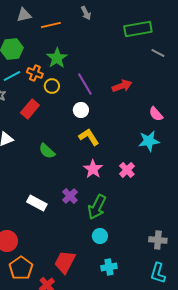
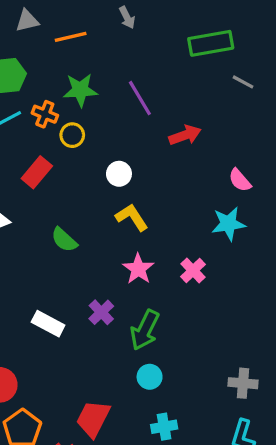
green star: (57, 58) -> (80, 90), turned 30
purple line: (85, 84) -> (140, 98), moved

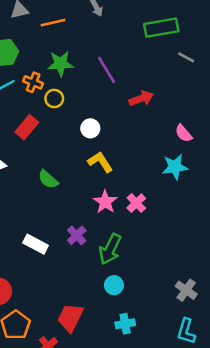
pink cross: (193, 270) -> (136, 203), moved
gray cross: (243, 383) -> (186, 290), turned 30

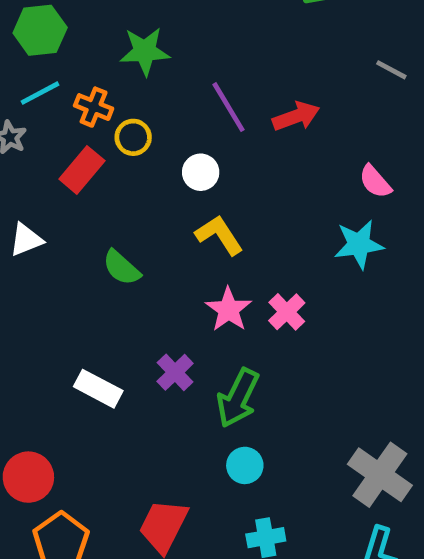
gray line: (186, 57) -> (391, 70), moved
purple line: (106, 70) -> (229, 107), moved
orange cross: (33, 82) -> (94, 107), moved
yellow circle: (54, 99) -> (133, 137), moved
gray cross: (186, 290) -> (380, 475), size x1.5

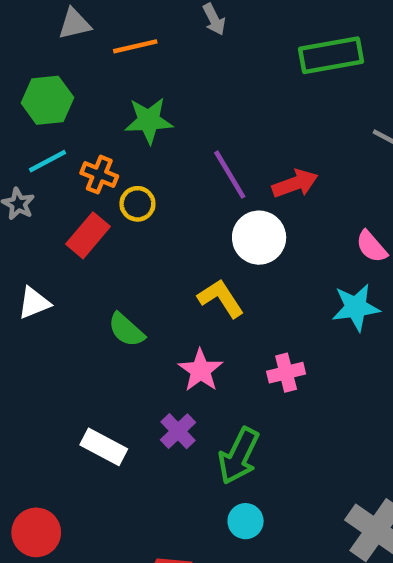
white circle: (201, 172) -> (259, 238), moved, size x1.5
pink star: (229, 310) -> (201, 370), moved
pink cross: (287, 312) -> (286, 373), turned 30

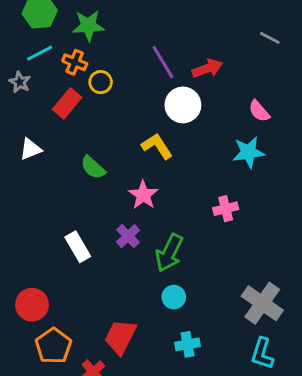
green star: (149, 121) -> (88, 26), moved
pink cross: (286, 373) -> (226, 209), moved
white rectangle: (104, 447) -> (78, 247), turned 32

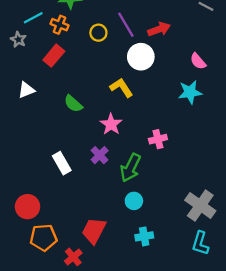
yellow circle: (101, 82) -> (98, 33), moved
pink cross: (226, 209) -> (158, 139), moved
orange pentagon: (53, 346) -> (43, 238), turned 30

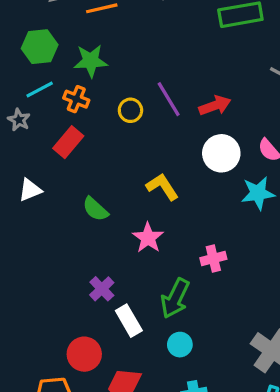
white circle: (141, 57) -> (221, 153), moved
purple cross: (100, 155) -> (102, 289), moved
white rectangle: (62, 163) -> (129, 321), moved
red circle: (27, 207) -> (84, 354), moved

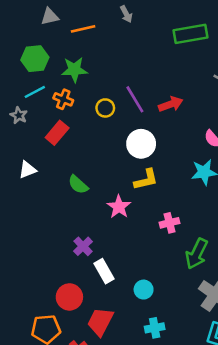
white circle: (221, 153) -> (141, 144), moved
yellow L-shape: (162, 187) -> (146, 180), moved, turned 110
green arrow: (175, 298) -> (197, 254), moved

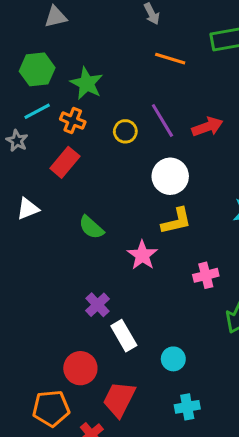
orange line: (83, 29) -> (170, 59), moved, turned 30
green star: (74, 70) -> (87, 83), turned 30

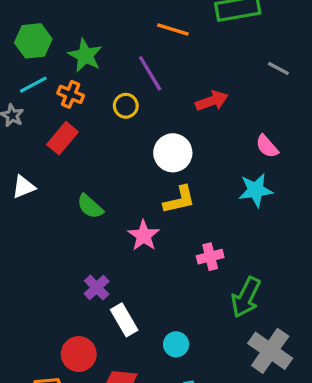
purple line: (162, 121) -> (150, 73), moved

